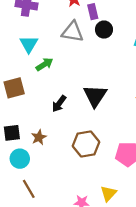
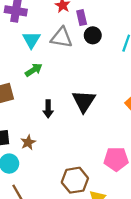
cyan triangle: (29, 44) -> (31, 40), moved
black arrow: (59, 104) -> (48, 109), turned -36
brown hexagon: (86, 144) -> (75, 180), moved

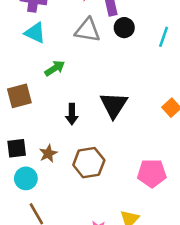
cyan triangle: (31, 40) -> (35, 33), moved, turned -36
brown hexagon: (75, 180) -> (89, 163), moved

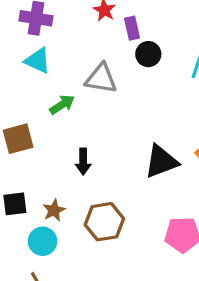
gray triangle: (88, 30) -> (101, 78), moved
black triangle: (114, 105) -> (161, 161), moved, turned 36
cyan circle: (26, 178) -> (43, 241), moved

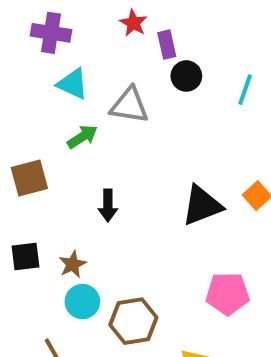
cyan triangle: (38, 61) -> (73, 84), moved
brown hexagon: (104, 222) -> (133, 321), moved
cyan circle: (43, 241) -> (82, 302), moved

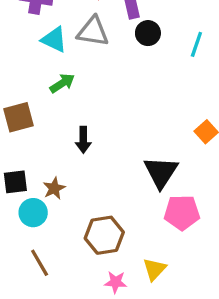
gray triangle: (129, 105) -> (93, 31), moved
black triangle: (202, 205) -> (161, 172), moved, turned -36
cyan circle: (82, 302) -> (33, 213), moved

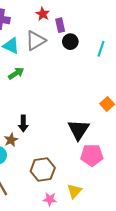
gray triangle: (93, 31) -> (36, 41), turned -40
black arrow: (83, 140) -> (23, 123), moved

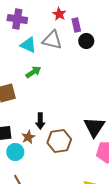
gray triangle: (36, 41) -> (52, 40), turned 45
brown hexagon: (43, 170) -> (59, 141), moved

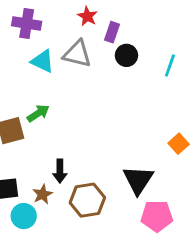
purple rectangle: (76, 25) -> (112, 32), turned 32
green arrow: (33, 72) -> (38, 113), moved

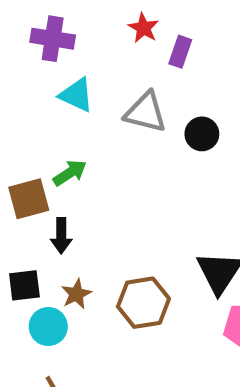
gray triangle: (77, 54) -> (146, 112), moved
black circle: (126, 55) -> (202, 134), moved
black arrow: (60, 171) -> (61, 236), moved

